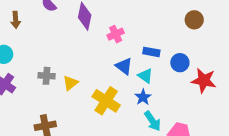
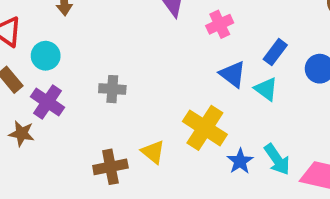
blue rectangle: (151, 52) -> (275, 52), turned -63
yellow triangle: (70, 83) -> (153, 152), moved, turned -42
blue star: (143, 97) -> (240, 161), moved

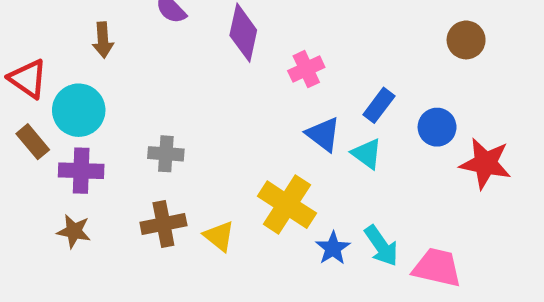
cyan circle: (46, 56) -> (79, 110), size x1.4
purple cross: (47, 102) -> (81, 171), turned -32
brown star: (22, 133) -> (74, 231), moved
brown cross: (110, 167) -> (163, 224), moved

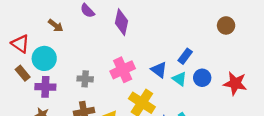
brown arrow: (103, 40) -> (56, 25), turned -49
pink cross: (306, 69) -> (123, 70), moved, size x1.5
blue circle: (437, 127) -> (202, 78), moved

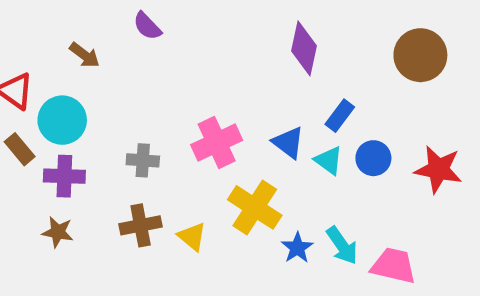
purple diamond: (121, 22) -> (304, 48), moved
brown circle: (226, 25) -> (420, 55), size x1.5

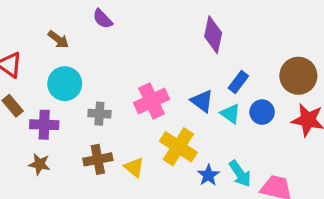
brown circle: (420, 55) -> (298, 76), moved
cyan circle: (62, 120) -> (65, 84), moved

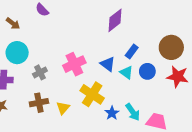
purple diamond: (213, 35) -> (115, 20), turned 40
gray cross: (99, 114) -> (40, 72), turned -32
yellow triangle: (134, 167) -> (63, 108), turned 32

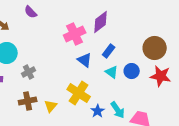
blue rectangle: (132, 52) -> (109, 51), moved
pink cross: (74, 64) -> (75, 34), moved
blue triangle: (108, 64) -> (85, 60), moved

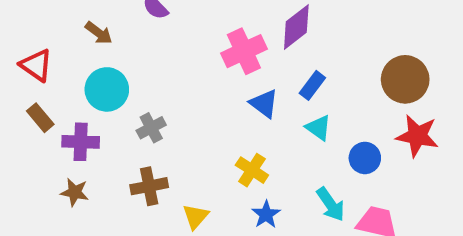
blue circle: (132, 71) -> (365, 158), moved
yellow cross: (79, 93) -> (252, 170), size x0.7
yellow triangle: (51, 106) -> (196, 216), moved
blue star: (98, 111) -> (266, 214), moved

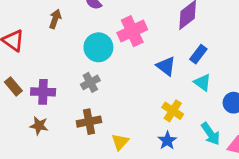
brown arrow: (99, 33) -> (55, 19), turned -108
pink cross: (244, 51) -> (132, 31), moved
cyan circle: (107, 89) -> (98, 47), moved
brown rectangle: (40, 118) -> (13, 86), moved
yellow cross: (252, 170) -> (173, 111), moved

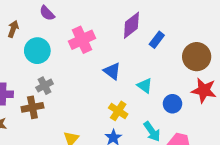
cyan circle: (98, 47) -> (37, 51), moved
blue rectangle: (198, 54) -> (157, 40), moved
brown cross: (89, 122) -> (32, 107), moved

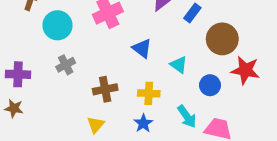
brown circle: (197, 57) -> (222, 39), moved
brown cross: (32, 107) -> (105, 89), moved
yellow cross: (118, 111) -> (149, 93), turned -30

